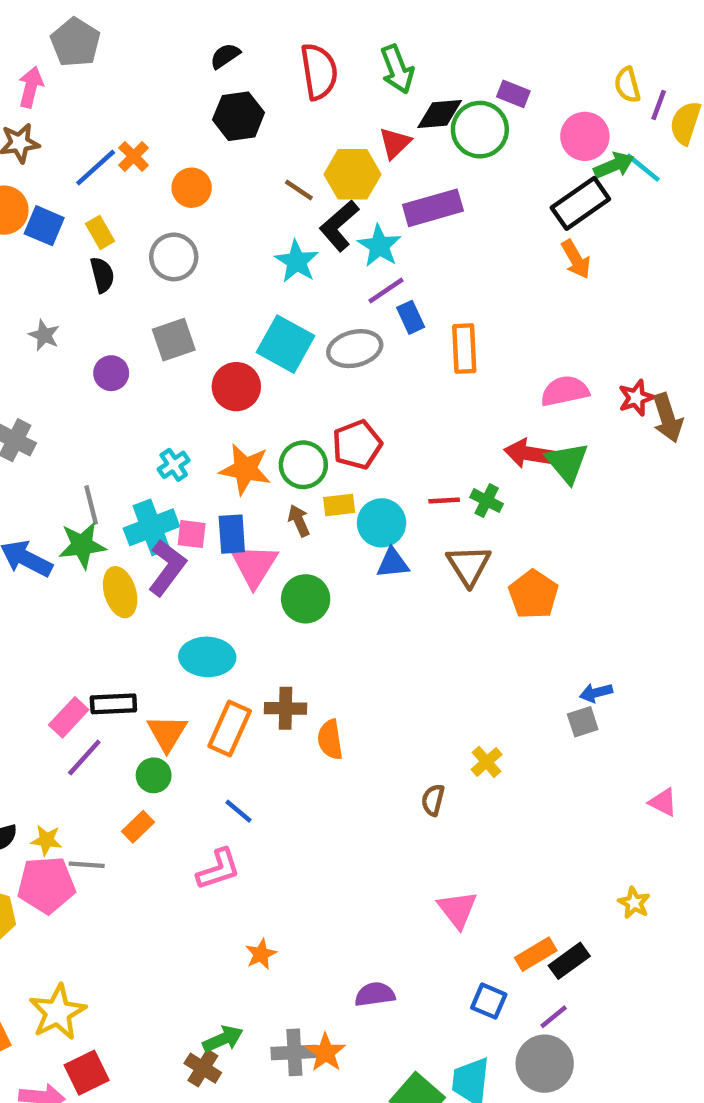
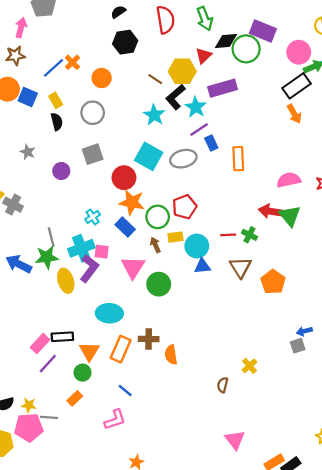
purple rectangle: (513, 94) -> (263, 31), size x1.6
orange star: (245, 469) -> (132, 202), moved
blue rectangle: (232, 534) -> (125, 227), moved, turned -42

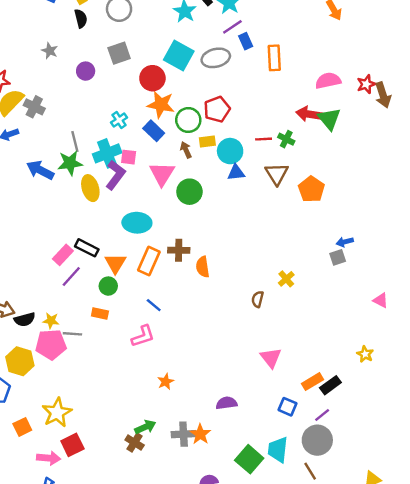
black rectangle: (62, 337) -> (87, 248), turned 30
orange rectangle: (75, 398) -> (100, 313), turned 56

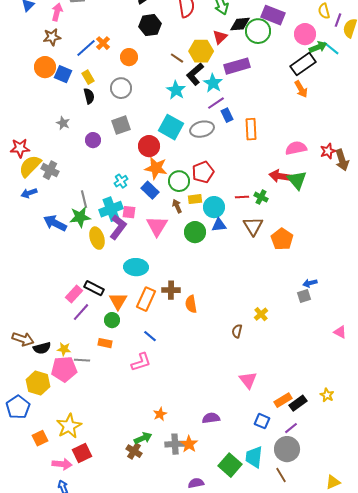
green circle: (189, 192) -> (195, 232), moved
yellow star: (365, 354) -> (327, 395), moved
orange star: (166, 382) -> (160, 414), moved

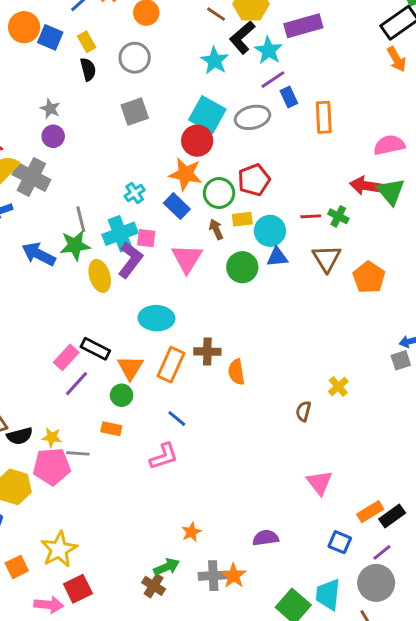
purple circle: (93, 140) -> (53, 136), moved
red circle: (149, 146) -> (197, 141), moved
gray cross: (50, 170) -> (31, 177), size x1.4

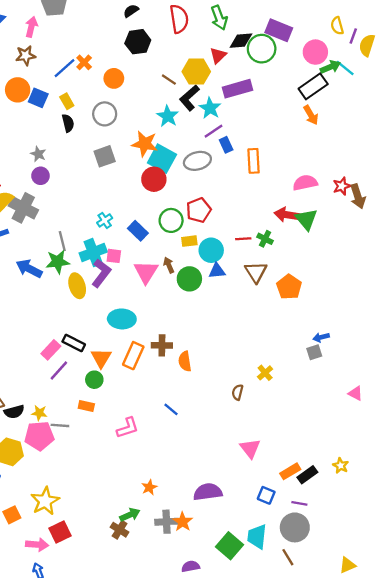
orange star: (186, 174) -> (145, 144), moved
brown arrow: (216, 229) -> (169, 265), moved
blue line: (177, 419) -> (171, 409), moved
purple semicircle: (266, 538) -> (208, 492), size x1.4
purple line: (382, 552) -> (299, 503), turned 49

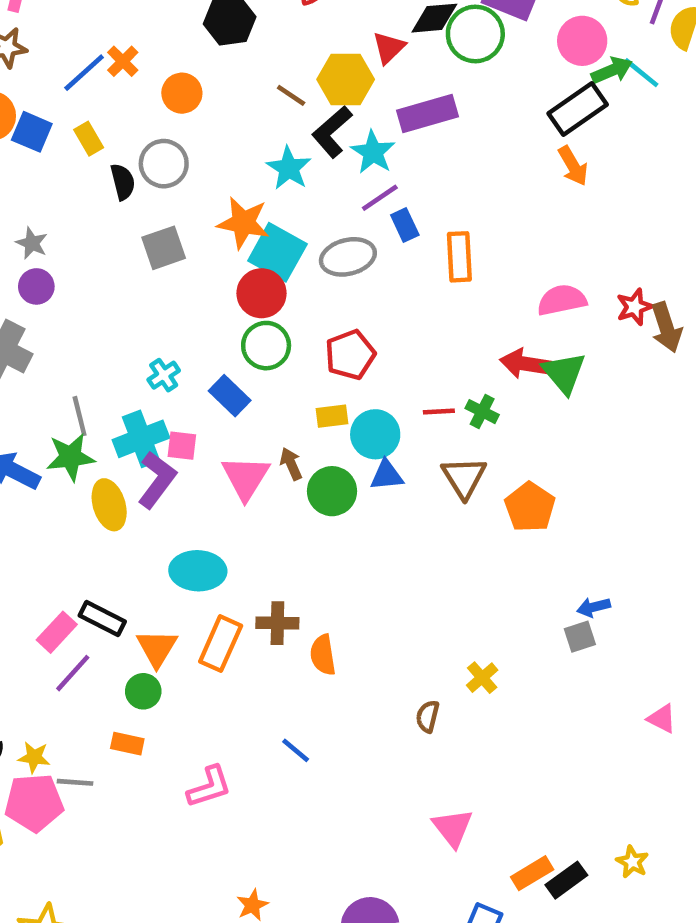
black semicircle: (68, 123) -> (123, 182), moved
green circle: (171, 220) -> (266, 346), moved

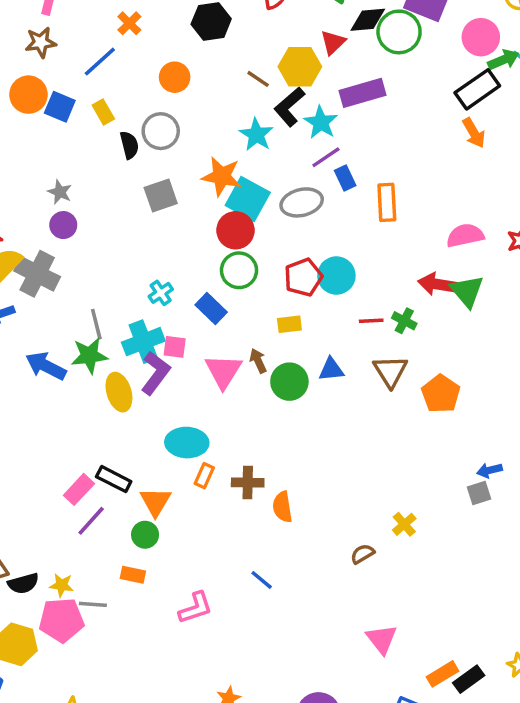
orange cross: (123, 61) -> (129, 23), moved
cyan circle: (375, 434) -> (336, 276), moved
orange rectangle: (221, 644) -> (204, 476), moved, size x0.6
brown semicircle: (428, 716) -> (363, 554), turned 45

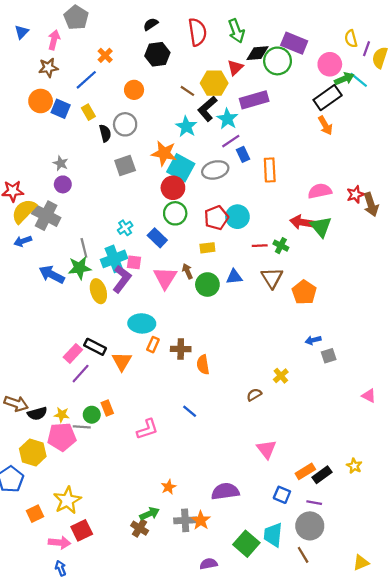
blue arrow: (490, 470) -> (313, 340), moved
green circle: (145, 535) -> (92, 415), moved
orange rectangle: (133, 575) -> (107, 408), turned 56

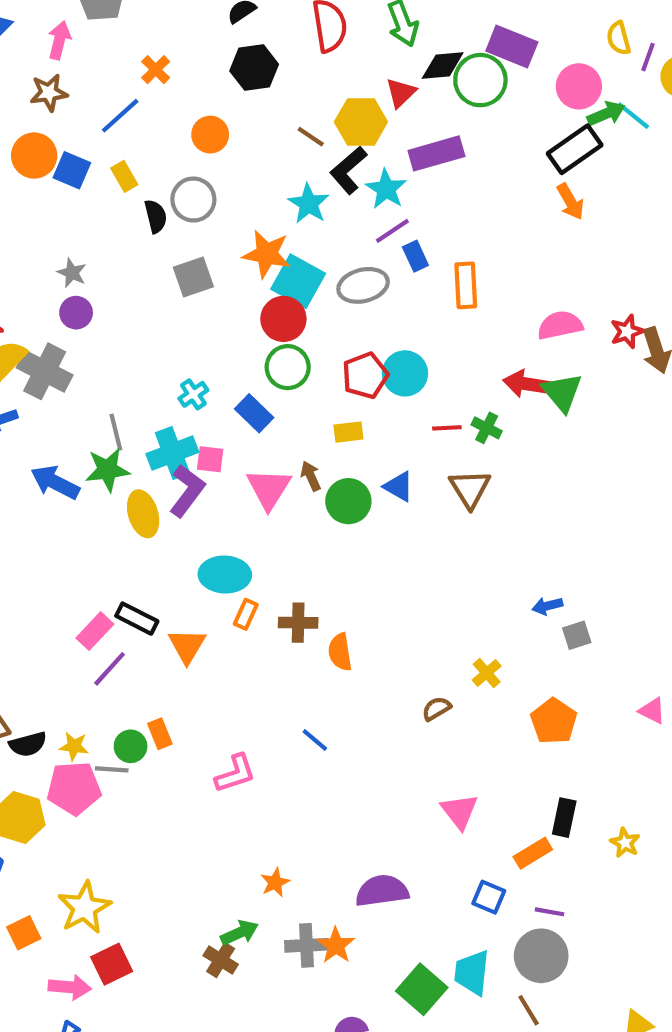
blue triangle: (234, 277) -> (399, 487), turned 36
orange pentagon: (304, 292) -> (554, 721), moved
black rectangle: (322, 475) -> (564, 818), moved, turned -42

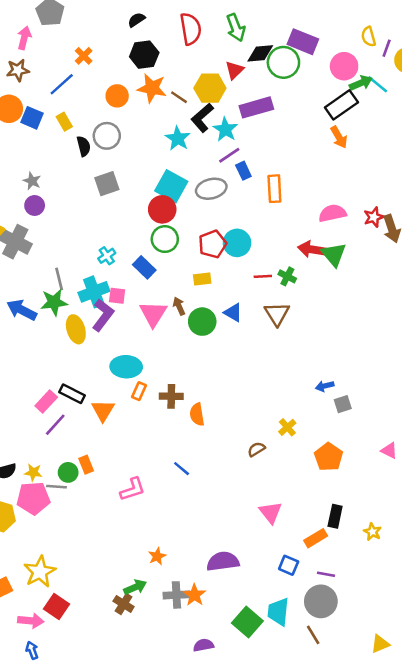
orange star: (267, 254) -> (152, 88), moved
red square: (112, 964) -> (56, 607), turned -30

